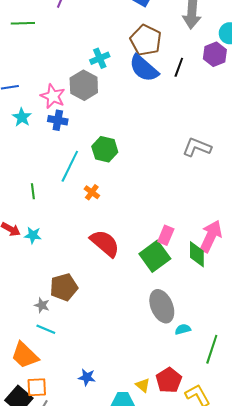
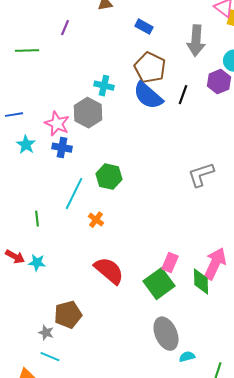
cyan cross: (100, 58) -> (104, 86), turned 36
gray L-shape: (197, 147) -> (201, 175), turned -40

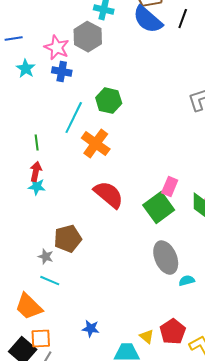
orange cross: (96, 220) -> (96, 144), size x1.8
red arrow: (15, 257) -> (36, 172), moved, turned -108

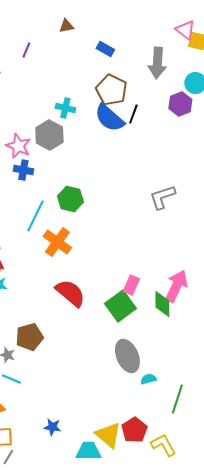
black line: (183, 19) -> (133, 114), moved
yellow triangle: (147, 337) -> (108, 435), size x1.8

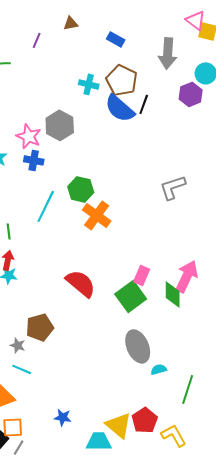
brown triangle: (66, 26) -> (71, 23), moved
cyan cross: (65, 108) -> (89, 84), moved
orange cross: (57, 242) -> (97, 215), moved

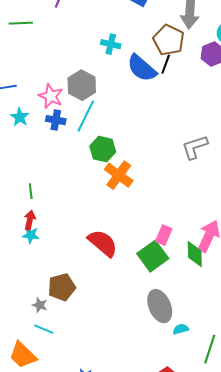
brown pentagon: (122, 80) -> (169, 40), moved
cyan line: (46, 206) -> (86, 116), moved

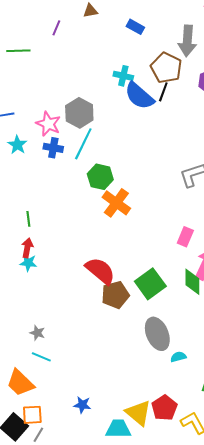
cyan cross: (111, 44) -> (123, 76), moved
pink rectangle: (164, 235) -> (185, 237), moved
brown pentagon: (62, 287) -> (115, 295), moved

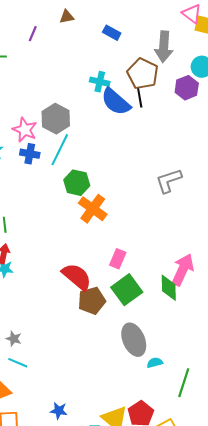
black line: (163, 92) -> (140, 98), turned -30
pink rectangle: (185, 237) -> (118, 259), moved

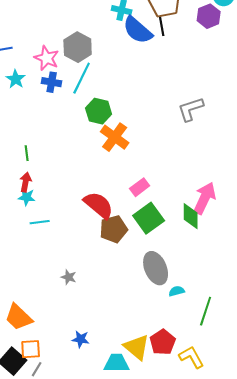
pink rectangle: (118, 259) -> (140, 187), turned 30
gray star: (14, 339) -> (69, 277), moved
cyan line: (18, 363) -> (40, 222), moved, turned -30

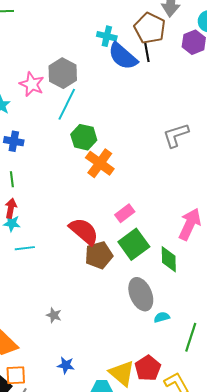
blue cross: (52, 82) -> (14, 141), moved
green diamond: (191, 216) -> (169, 259), moved
gray star: (69, 277) -> (54, 315), moved

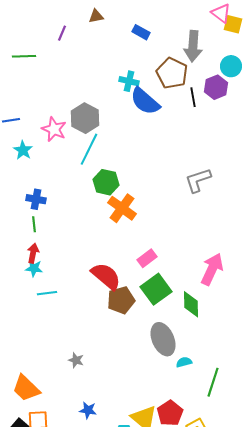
black line: (147, 52) -> (193, 97), moved
blue cross: (14, 141) -> (36, 199), moved

